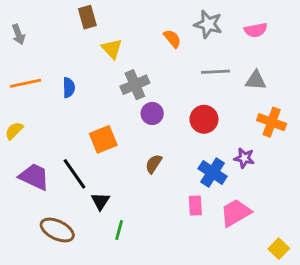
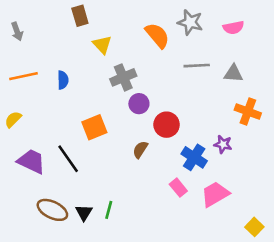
orange semicircle: (172, 39) -> (157, 35), size x1.5
red circle: (204, 119) -> (167, 125), moved
black triangle: (100, 201) -> (84, 213), moved
pink rectangle: (195, 206) -> (178, 188), turned -36

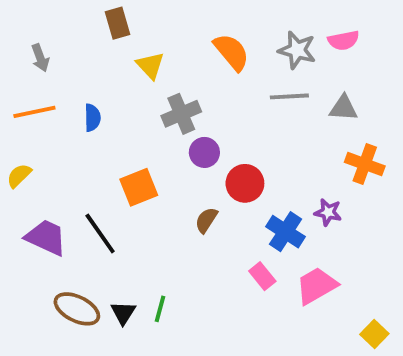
gray star: (190, 22) -> (297, 50), moved
gray arrow: (17, 31) -> (40, 58), moved

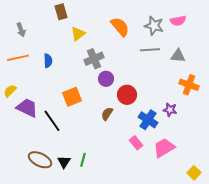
yellow triangle: (150, 66) -> (78, 34), turned 35
purple trapezoid: (46, 237) -> (27, 108), moved

